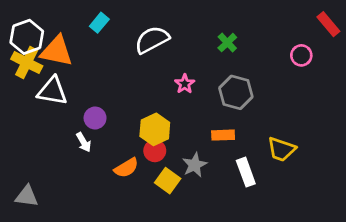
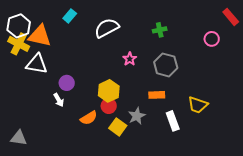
green cross: (227, 43) -> (160, 30), turned 32

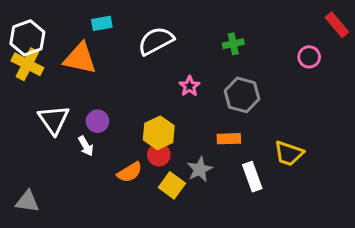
cyan rectangle: (70, 16) -> (102, 23), turned 40
orange triangle: (40, 36) -> (80, 58), moved
white triangle: (37, 64) -> (54, 120), moved, turned 45

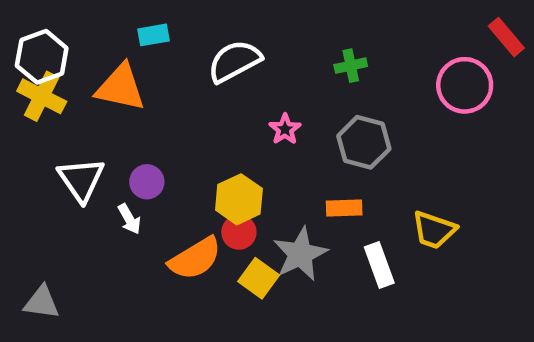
pink circle: (309, 57) -> (465, 85), size x1.6
gray star: (200, 169) -> (300, 254), size x1.4
orange semicircle: (130, 172) -> (195, 258), size x1.4

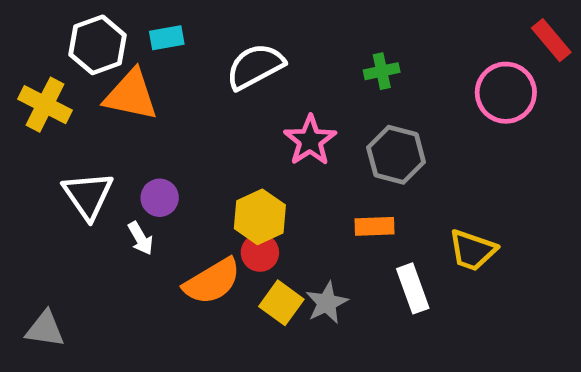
white hexagon: (42, 57) -> (98, 45), moved
pink star: (285, 129) -> (310, 140), size x1.5
gray star: (300, 254) -> (327, 303), moved, size x0.7

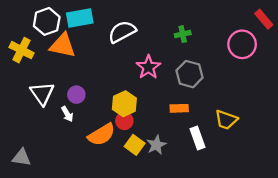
cyan rectangle: (167, 38) -> (80, 18), size x1.6

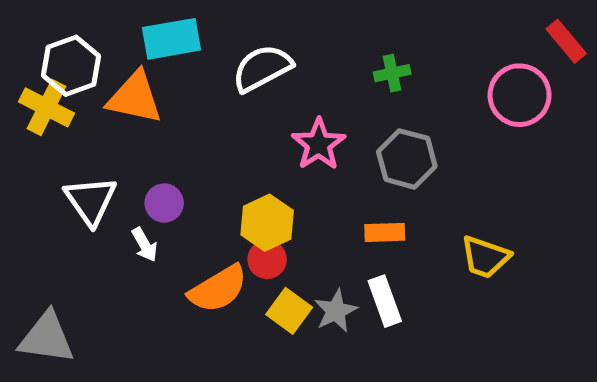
white hexagon: (47, 21) -> (71, 66), moved
white rectangle: (197, 138) -> (385, 301), moved
gray triangle: (22, 157) -> (47, 338), size x1.4

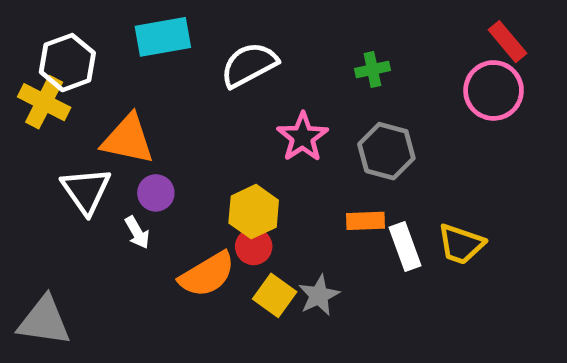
red rectangle: (566, 41) -> (507, 42), moved
orange triangle: (135, 98) -> (128, 139), moved
white rectangle: (385, 301) -> (405, 246), moved

